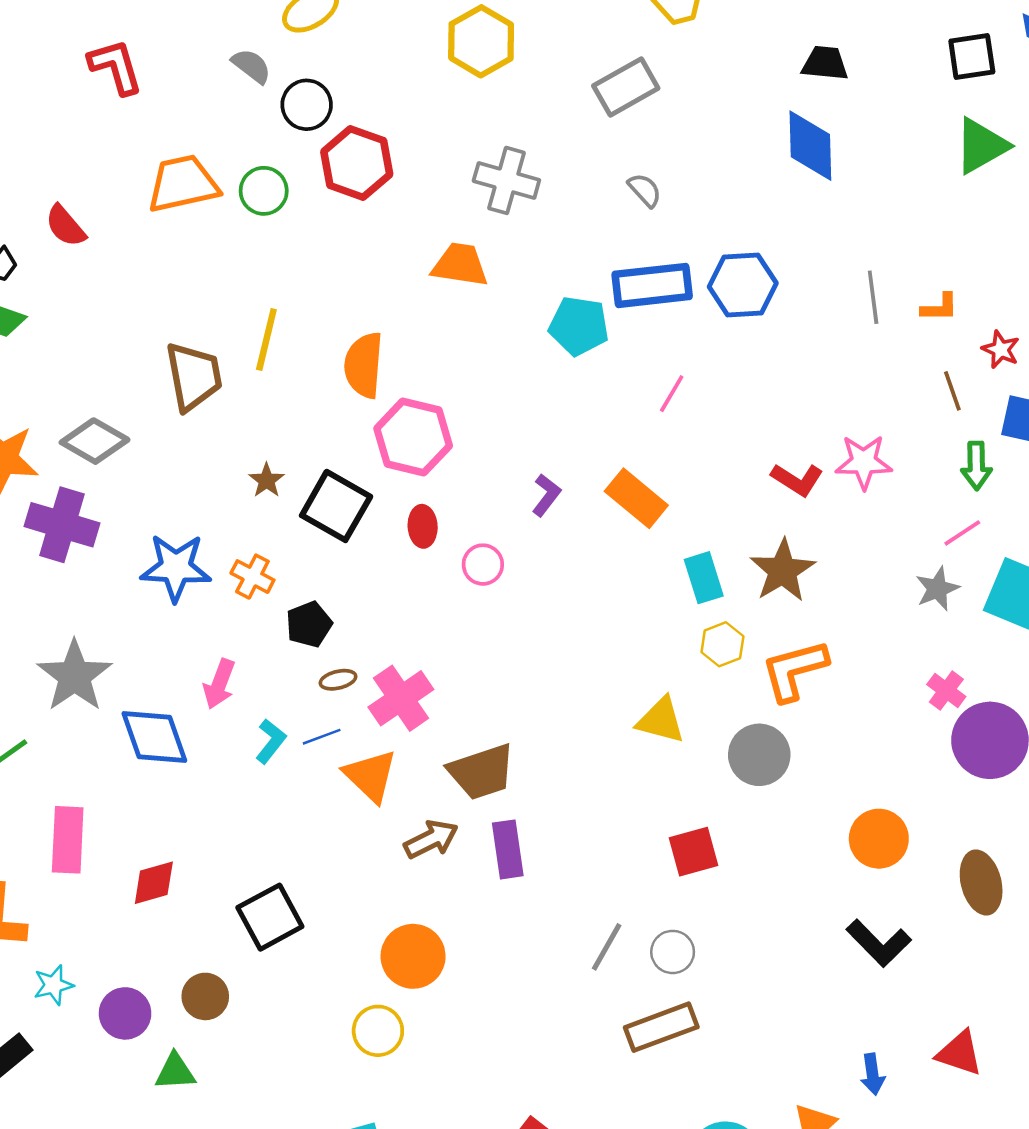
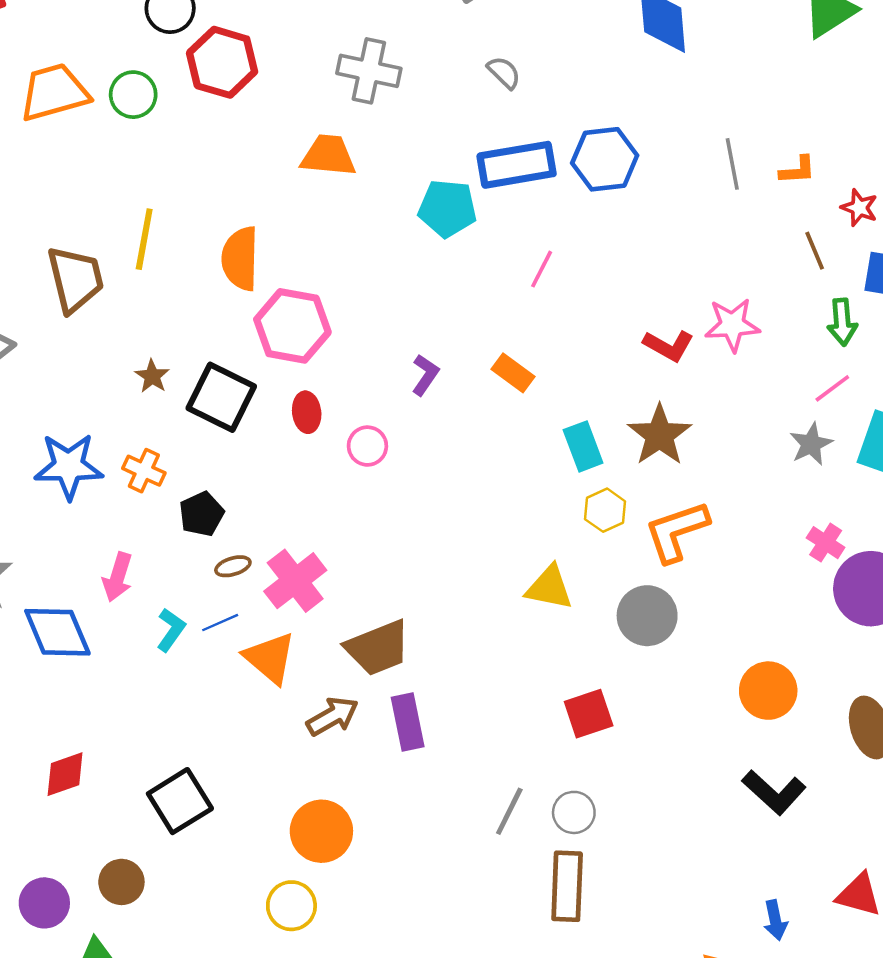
orange rectangle: (636, 498) -> (513, 373), size x0.7
brown rectangle: (661, 1027) -> (567, 886), turned -64

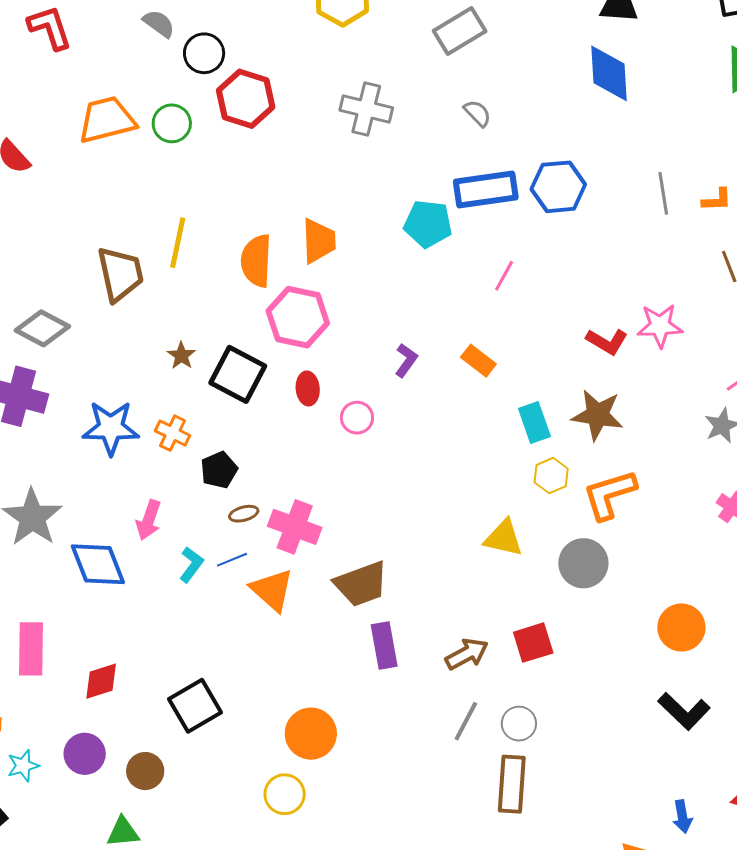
orange trapezoid: (328, 156) -> (319, 241), moved, turned 81
brown star: (659, 435) -> (598, 415), turned -30
pink cross: (295, 581) -> (295, 527), turned -33
brown arrow: (333, 716) -> (467, 654), moved
purple circle: (44, 903) -> (85, 754), moved

